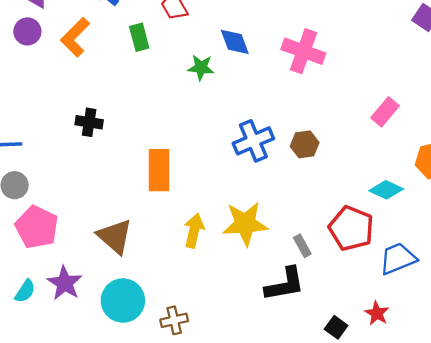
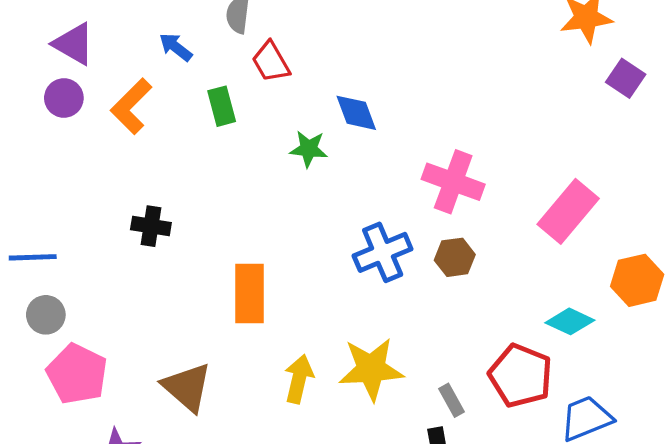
pink cross: (303, 51) -> (453, 182), moved
pink rectangle: (385, 112) -> (568, 211), size x1.5

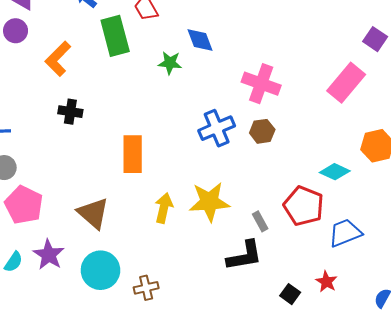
purple square: (626, 78) -> (375, 39), moved
orange L-shape: (131, 106) -> (58, 59), moved
green rectangle: (222, 106) -> (115, 36), size x1.6
pink rectangle: (568, 211) -> (346, 83), moved

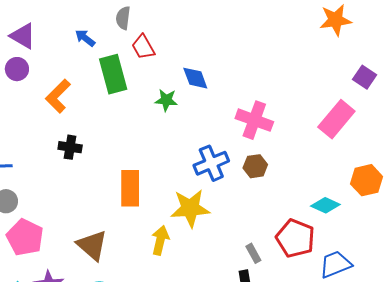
yellow star: (209, 202) -> (190, 208), moved

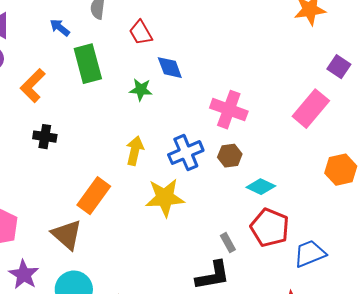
red trapezoid: (143, 47) -> (141, 33), moved
orange rectangle: (130, 188) -> (94, 196), moved, turned 36
cyan diamond: (325, 205) -> (261, 187), moved
yellow arrow: (160, 240) -> (135, 151), moved

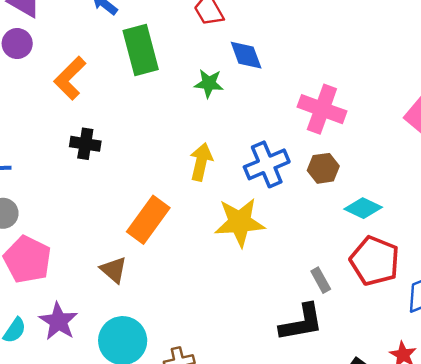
brown triangle: (67, 235) -> (114, 270), size x0.7

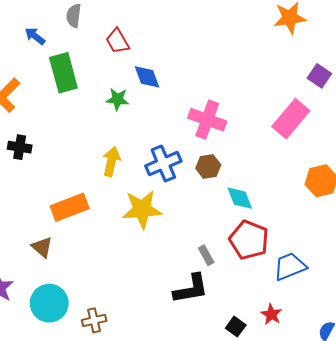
cyan diamond: (363, 208) -> (240, 198), turned 44
orange rectangle: (148, 220) -> (70, 207), turned 33

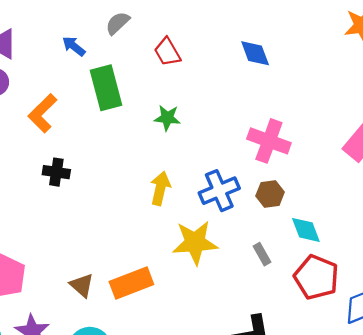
gray semicircle: (74, 16) -> (118, 23), turned 40
blue diamond: (147, 77) -> (255, 53), moved
orange rectangle: (70, 207) -> (131, 283), moved
gray rectangle: (206, 255) -> (262, 254), moved

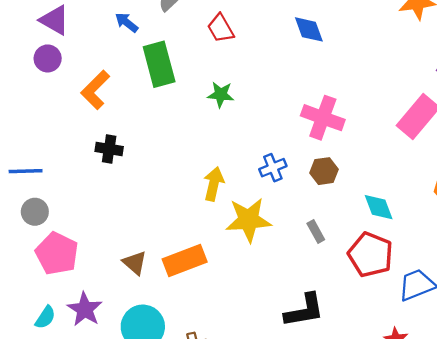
yellow arrow: (160, 188) -> (214, 184), moved
blue cross: (219, 191) -> (273, 168), size x0.7
cyan diamond: (306, 230) -> (379, 207), moved

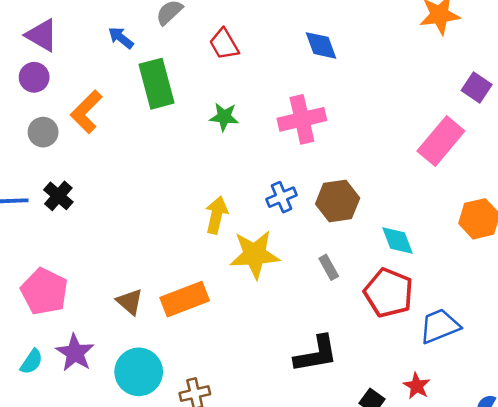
pink cross: (323, 118) -> (302, 119), moved, turned -33
black cross: (109, 149) -> (58, 196), moved, turned 32
brown hexagon: (324, 171) -> (338, 201), size x1.4
gray circle: (35, 212) -> (43, 132), moved

